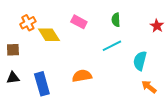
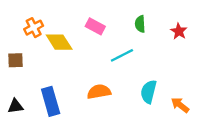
red star: (157, 26) -> (179, 31), moved
cyan line: (112, 46) -> (122, 55), moved
cyan semicircle: (140, 61) -> (149, 92), moved
black triangle: (13, 78) -> (15, 106), moved

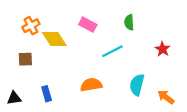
red star: (179, 31) -> (163, 49), moved
brown square: (15, 60) -> (25, 59), moved
blue rectangle: (51, 101) -> (47, 94), size x0.6

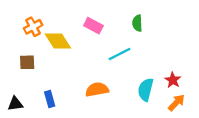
red star: (163, 49) -> (173, 80), moved
orange arrow: (166, 97) -> (176, 103), turned 96

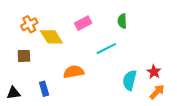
pink rectangle: (93, 26) -> (83, 23), turned -56
orange semicircle: (97, 90) -> (74, 72), moved

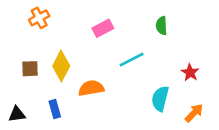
green semicircle: (122, 21) -> (161, 26), moved
orange cross: (29, 24) -> (39, 18), moved
yellow diamond: (51, 37) -> (61, 66), moved, turned 60
red star: (154, 72) -> (190, 73), moved

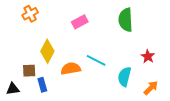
green semicircle: (161, 26) -> (126, 20), size x1.6
cyan line: (132, 60) -> (96, 60), moved, turned 54
brown square: (30, 69) -> (29, 71), moved

